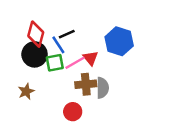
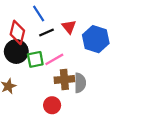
blue line: (58, 45) -> (39, 13), moved
red triangle: (91, 58) -> (69, 27), moved

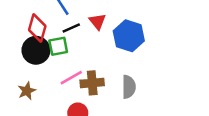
green square: (35, 59) -> (58, 46), moved
pink line: (54, 59) -> (71, 78), moved
gray semicircle: (80, 83) -> (129, 87), moved

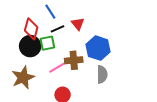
blue hexagon: (129, 36) -> (98, 48), moved
brown cross: (92, 83) -> (74, 60), moved
brown star: (27, 91) -> (23, 77), size x1.6

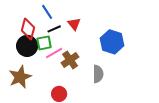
blue hexagon: (98, 48) -> (112, 42), moved
brown cross: (74, 60) -> (70, 60), turned -30
pink line: (57, 67) -> (54, 53), moved

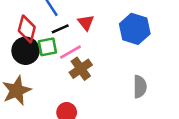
blue hexagon: (112, 42) -> (135, 29), moved
pink line: (54, 53) -> (70, 52), moved
gray semicircle: (98, 74) -> (140, 87), moved

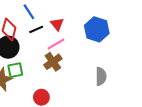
green square: (47, 47) -> (15, 70), moved
pink line: (70, 52) -> (56, 44), moved

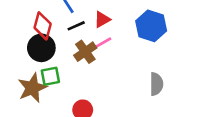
red triangle: (57, 24) -> (102, 19), turned 40
brown cross: (53, 62) -> (85, 52), moved

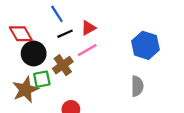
red diamond: (43, 26) -> (21, 34), moved, turned -45
blue hexagon: (151, 26) -> (145, 45), moved
brown cross: (85, 52) -> (63, 65), moved

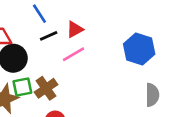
brown cross: (63, 65) -> (46, 88), moved
gray semicircle: (137, 86) -> (152, 95), moved

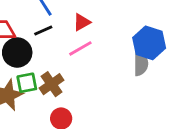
black line: (49, 36) -> (43, 31), moved
gray semicircle: (152, 95) -> (141, 64), moved

